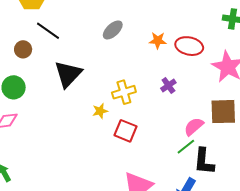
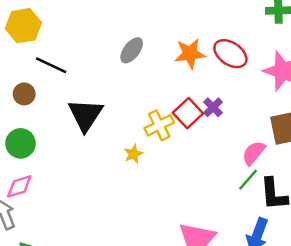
orange star: (158, 40) -> (190, 54), size x1.4
red ellipse: (189, 46) -> (230, 54), turned 32
red square: (125, 131) -> (188, 113), moved, turned 35

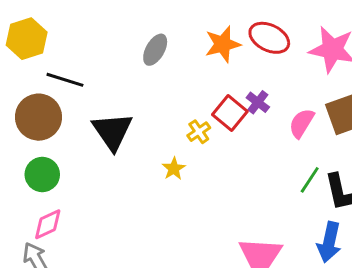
brown circle: (24, 94) -> (38, 117), size x1.8
yellow cross: (159, 125) -> (199, 132), size x0.7
pink semicircle: (254, 153) -> (302, 123), moved

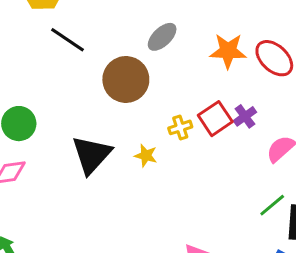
brown circle: (38, 117) -> (126, 79), moved
black triangle: (112, 131) -> (91, 155), moved
yellow star: (174, 169) -> (146, 156), turned 30

